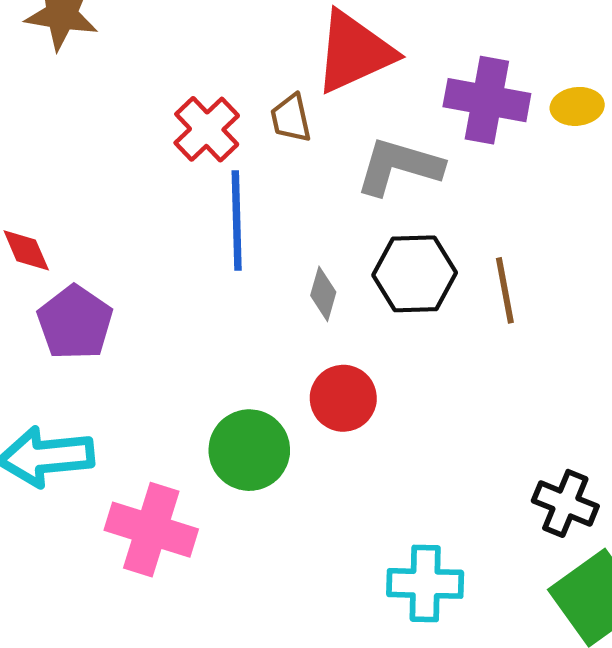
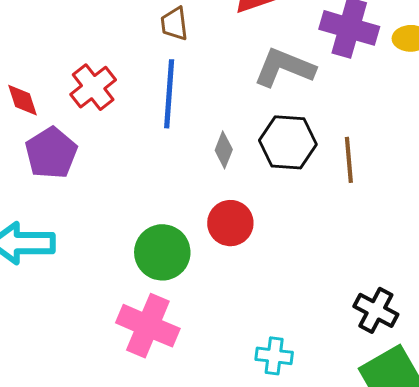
brown trapezoid: (291, 118) -> (174, 24), moved
red cross: (207, 129) -> (93, 87), moved
pink cross: (151, 530) -> (148, 326), moved
cyan cross: (425, 583) -> (274, 356), size x0.7

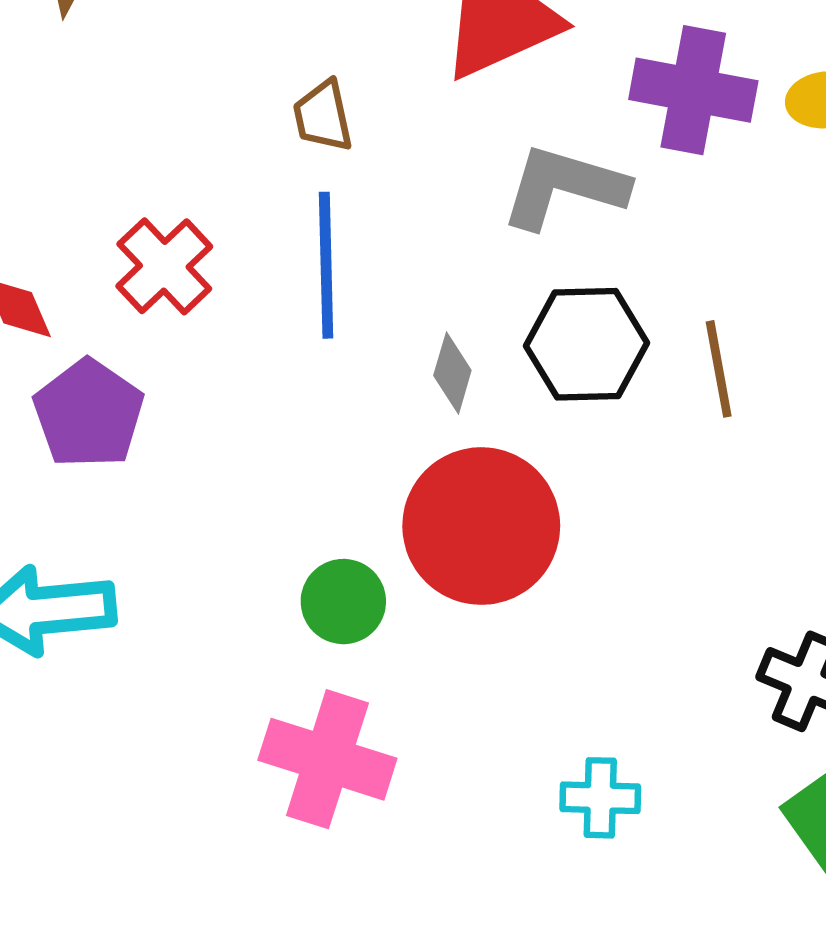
red circle: (230, 223) -> (481, 526), size x1.6
green circle: (162, 252) -> (343, 602), size x0.7

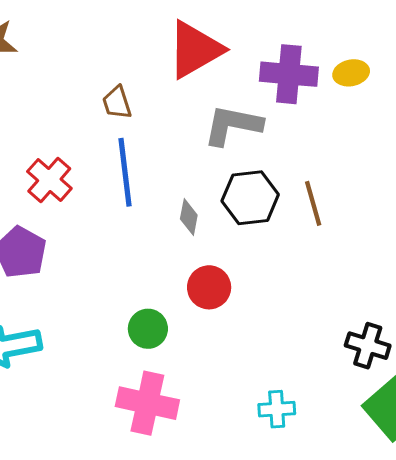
red circle: (481, 526) -> (209, 287), size x0.6

